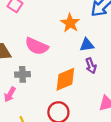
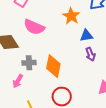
pink semicircle: (37, 46) -> (34, 27), moved
orange diamond: (65, 79) -> (53, 66), moved, turned -55

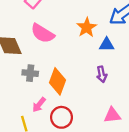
blue triangle: (86, 36) -> (107, 45), moved
pink arrow: (18, 81) -> (39, 105), moved

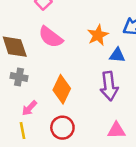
gray cross: (30, 73) -> (19, 77), moved
purple arrow: (102, 74) -> (109, 86), size x1.6
pink arrow: (39, 105) -> (29, 108), moved

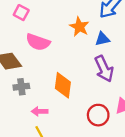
pink arrow: (29, 108) -> (40, 111), turned 63
red circle: (62, 128) -> (98, 115), moved

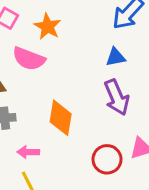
orange star: (79, 27) -> (47, 27), moved

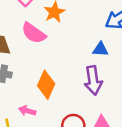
pink arrow: (28, 152) -> (27, 111), moved

